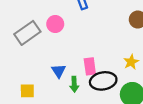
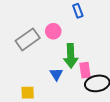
green arrow: (74, 84) -> (71, 56), moved, size x1.6

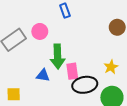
blue triangle: (56, 74) -> (43, 75), turned -48

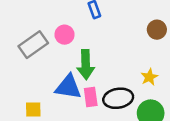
pink rectangle: (72, 71) -> (91, 97), moved
blue triangle: (43, 75) -> (68, 87), size x1.6

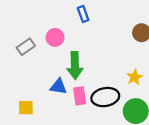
gray rectangle: (33, 45) -> (26, 47), size x0.7
blue triangle: (68, 87) -> (59, 87), size x0.7

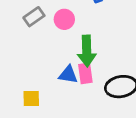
gray rectangle: (26, 47) -> (34, 17), moved
pink rectangle: (80, 96) -> (85, 73), moved

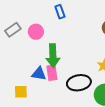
yellow square: (31, 98) -> (21, 92), moved

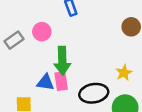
gray rectangle: (13, 30) -> (14, 40), moved

